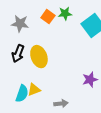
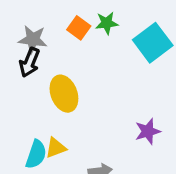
black arrow: (18, 54) -> (29, 62), moved

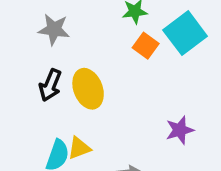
orange square: (79, 28) -> (146, 46), moved
black arrow: (29, 62) -> (50, 85), moved

